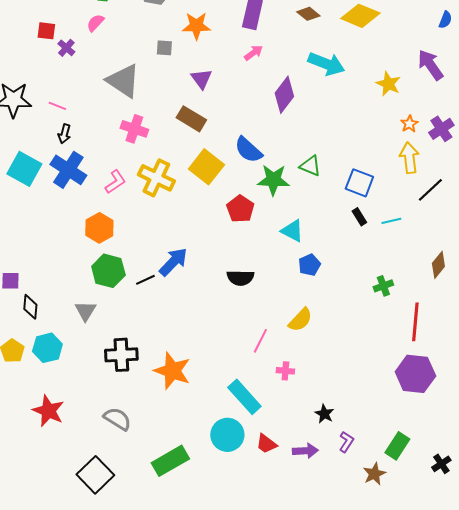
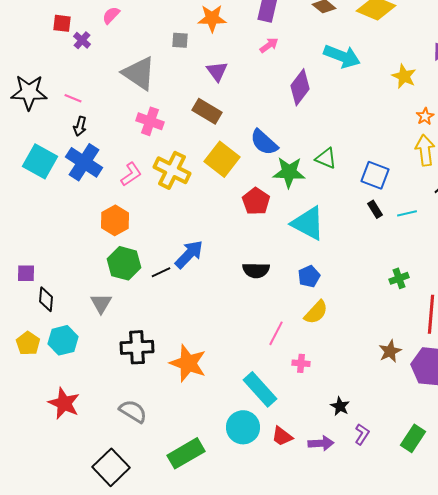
cyan triangle: (292, 231) -> (308, 223), size x1.5
blue pentagon: (309, 265) -> (309, 276), moved
brown star: (374, 474) -> (390, 351), moved

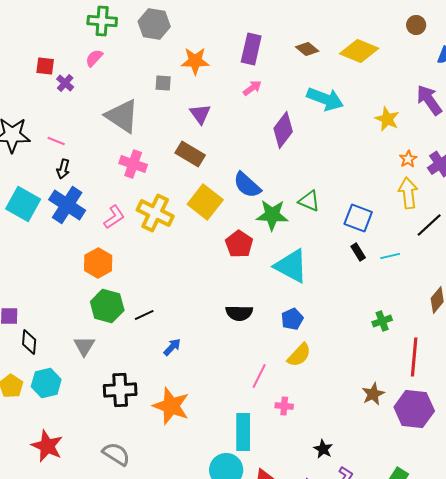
blue arrow: (189, 254) -> (172, 347), moved, size x0.6
cyan rectangle: (260, 389) -> (243, 432), turned 42

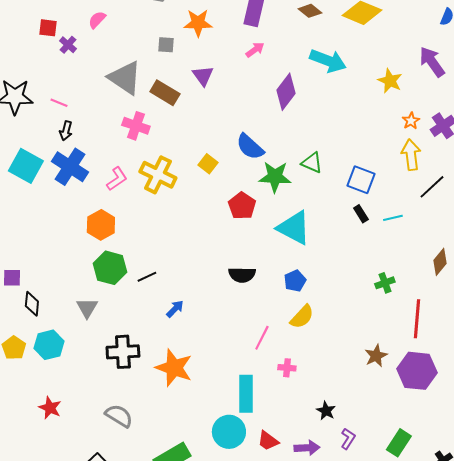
brown rectangle: (190, 154) -> (165, 93), moved
yellow square: (205, 202) -> (208, 164), size x0.6
red star: (47, 446) -> (50, 408), size x0.7

